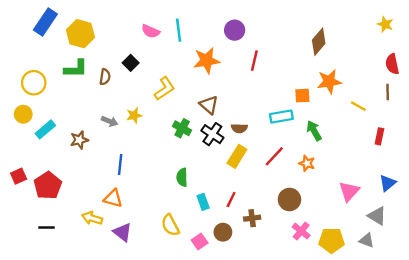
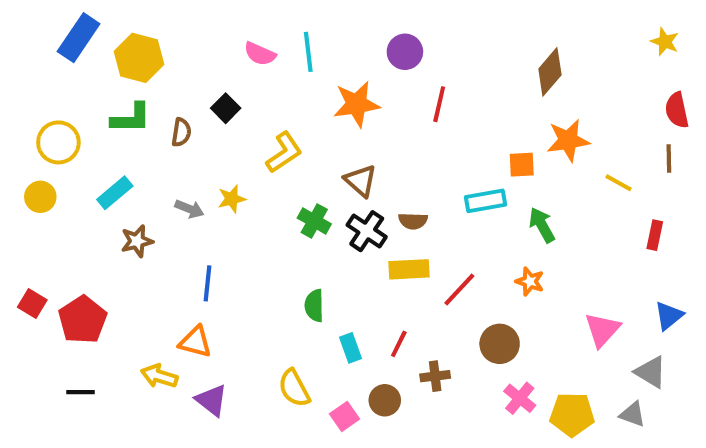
cyan rectangle: (45, 129) -> (115, 193), moved
yellow rectangle: (237, 156) -> (409, 269), turned 55
red line: (274, 156) -> (459, 289), moved
red square: (19, 176) -> (32, 304), turned -35

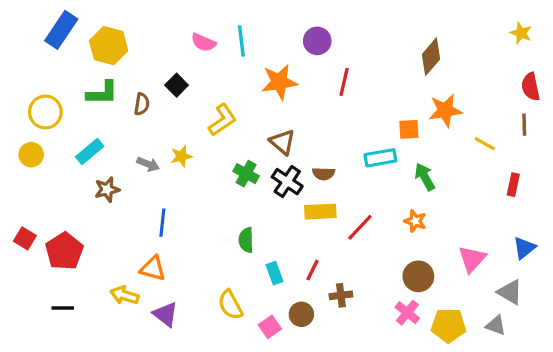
brown circle: (500, 344) -> (418, 276), moved

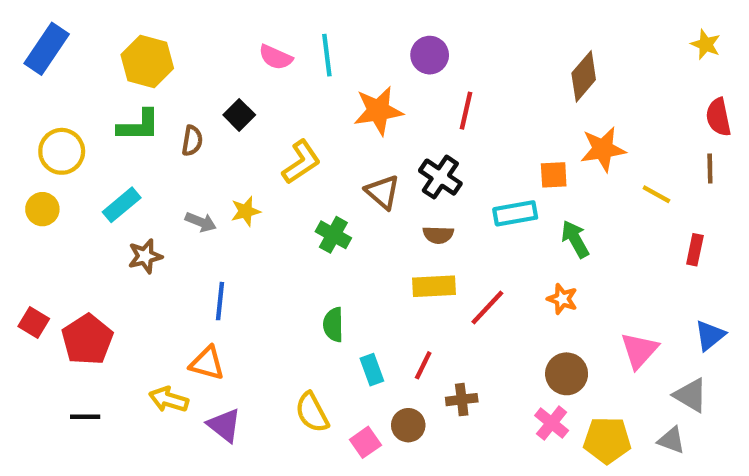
blue rectangle: (61, 30) -> (47, 49), moved
black cross: (287, 182) -> (440, 177), moved

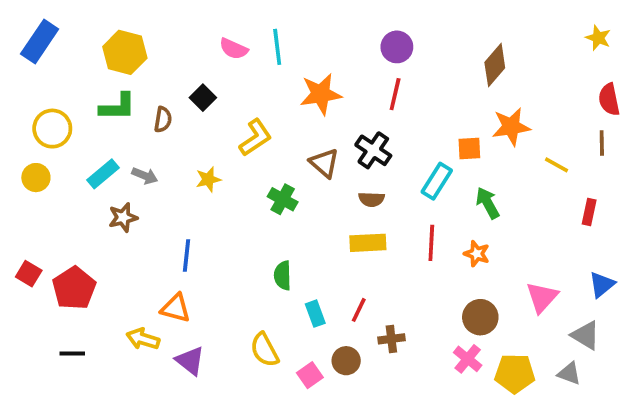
purple circle: (430, 55) -> (397, 47), moved
cyan rectangle: (515, 213) -> (437, 181), turned -48
gray arrow: (201, 222) -> (145, 176), moved
red line: (487, 308) -> (431, 243), moved, turned -40

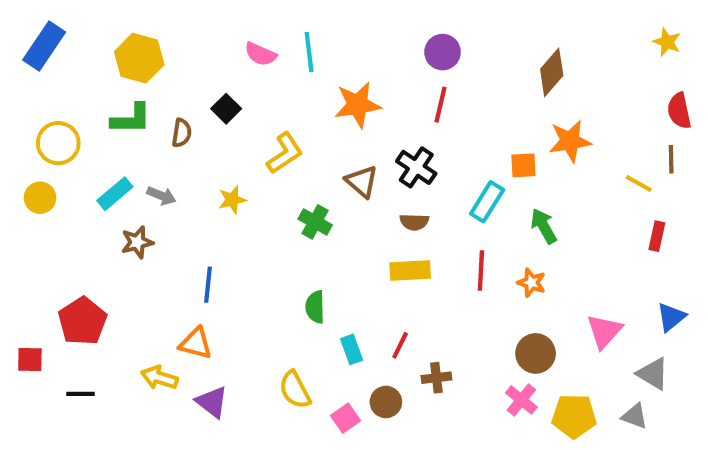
yellow line: (556, 165) -> (639, 184), moved
red square: (29, 274) -> (30, 359), moved, turned -30

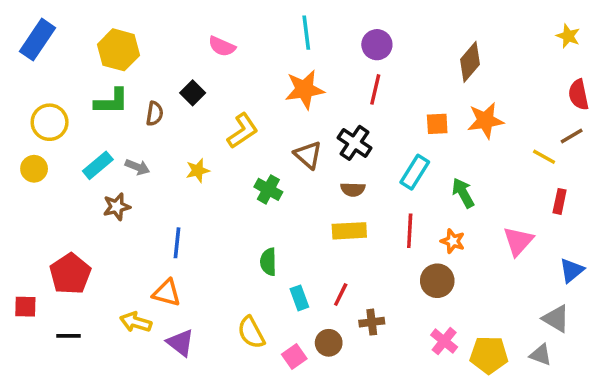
cyan line: (309, 52) -> (306, 33), moved
brown line: (671, 159) -> (572, 136), turned 60
orange square: (523, 165) -> (437, 124), moved
pink triangle: (604, 331) -> (518, 241), moved
brown circle: (536, 353) -> (437, 281), moved

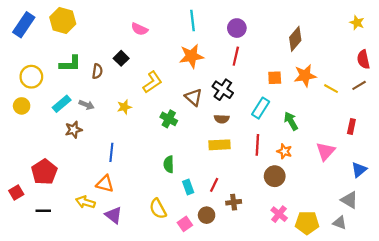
yellow hexagon: (118, 50) -> (63, 20), moved
yellow line: (544, 157) -> (331, 89), moved
red square: (25, 307) -> (16, 192), turned -32

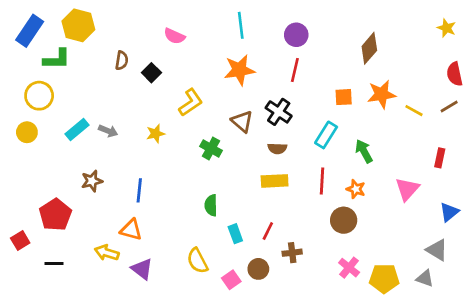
green L-shape: (70, 64) -> (57, 59), moved
brown semicircle: (97, 71) -> (122, 60), moved
brown star: (74, 130) -> (92, 181), moved

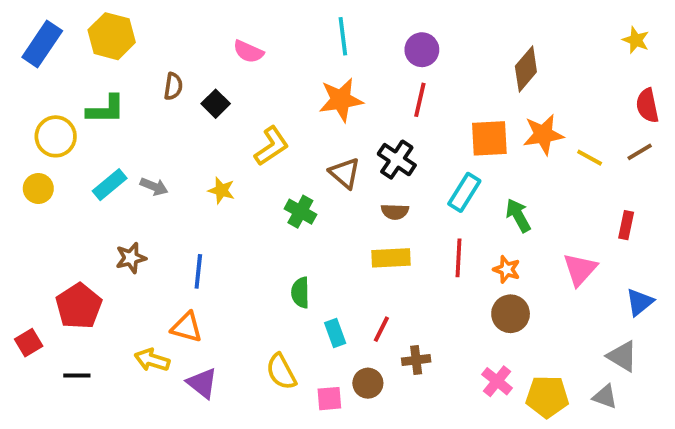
green L-shape: (57, 59) -> (106, 109), moved
orange square: (344, 97) -> (489, 138), size x1.5
yellow star: (155, 134) -> (221, 190), turned 30
brown circle: (344, 220) -> (511, 314), moved
pink square: (231, 280) -> (329, 399), turned 30

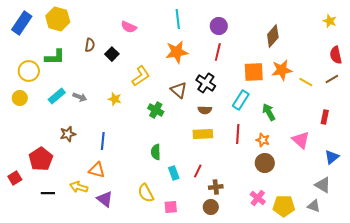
pink triangle: (580, 269) -> (301, 140), turned -30
black line: (77, 375) -> (48, 193), moved
brown circle: (368, 383) -> (211, 207), moved

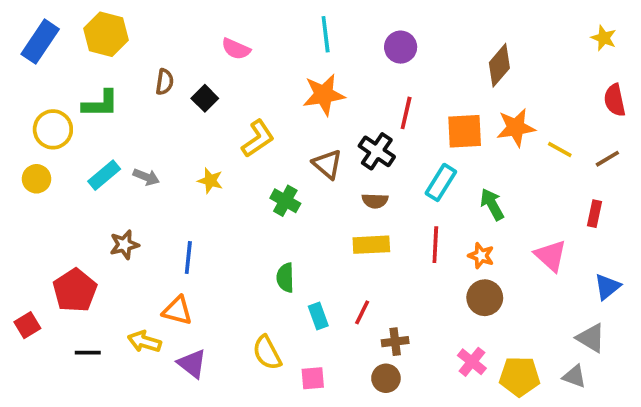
red line: (218, 52) -> (406, 113), moved
brown line: (332, 79) -> (607, 159), moved

